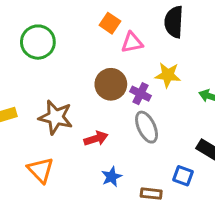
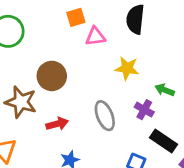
orange square: (110, 23) -> (76, 17), turned 36
brown circle: (111, 84) -> (52, 76), moved
purple cross: (140, 94) -> (144, 110), moved

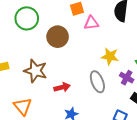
yellow star: (127, 68) -> (110, 56), moved
brown circle: (52, 76) -> (58, 37), moved

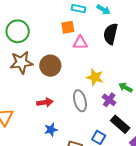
brown circle: (58, 37) -> (50, 66), moved
brown star: (35, 71) -> (21, 62), moved, turned -30

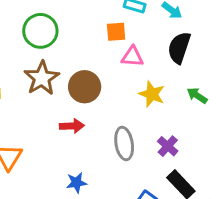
brown star: (21, 62) -> (42, 78), turned -30
yellow star: (95, 77) -> (152, 94), moved
green arrow: (126, 87) -> (197, 95), moved
red arrow: (45, 102) -> (72, 126), moved

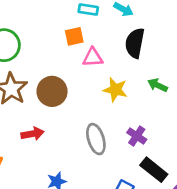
red arrow: (72, 126) -> (33, 134), moved

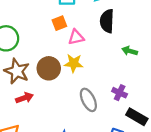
yellow star: (115, 90) -> (74, 63), moved
red arrow: (33, 134) -> (24, 98), moved

